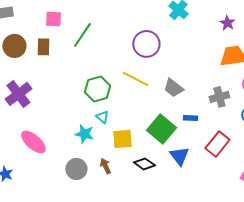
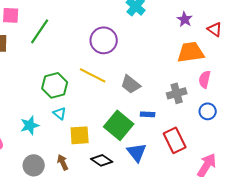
cyan star: (84, 134) -> (30, 125), moved, turned -30
red rectangle: (217, 144) -> (175, 140), turned -65

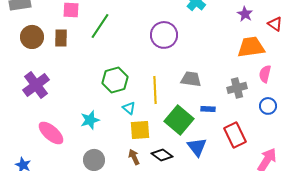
yellow line: (93, 75) -> (155, 90), moved, turned 60
gray trapezoid: (131, 84) -> (191, 79), turned 150
cyan triangle: (60, 113) -> (129, 108), moved
brown arrow: (63, 162) -> (134, 157), moved

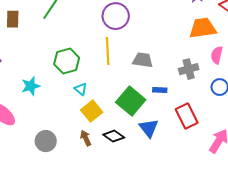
yellow line: (155, 90) -> (108, 51), moved
cyan star: (90, 120) -> (31, 86), moved
yellow square: (140, 130) -> (92, 111), turned -35

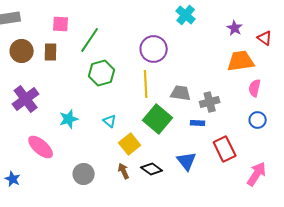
green hexagon: (67, 61) -> (102, 73), moved
gray cross: (189, 69) -> (210, 102), moved
cyan triangle: (81, 89) -> (110, 121), moved
green square: (131, 101) -> (158, 119), moved

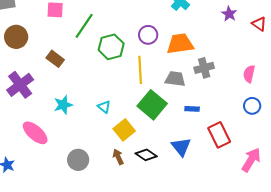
purple circle: (154, 49) -> (148, 35), size x0.7
brown rectangle: (51, 52) -> (55, 59), moved, turned -54
orange trapezoid: (241, 61) -> (180, 44), moved
green hexagon: (102, 73) -> (111, 47), moved
gray cross: (210, 102) -> (204, 68), moved

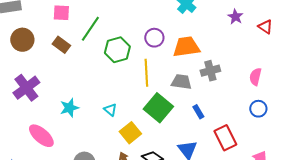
brown rectangle: (55, 59) -> (61, 45), moved
blue rectangle: (192, 109) -> (198, 112), turned 56

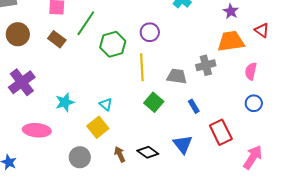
red triangle: (265, 27) -> (262, 30), moved
orange trapezoid: (186, 47) -> (231, 41), moved
green square: (158, 108) -> (154, 102), size x0.7
yellow square: (130, 133) -> (98, 127), moved
pink ellipse: (41, 136) -> (37, 130), turned -36

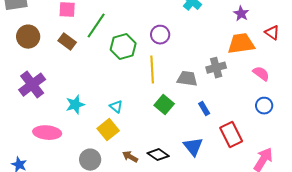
pink semicircle: (251, 71) -> (261, 74), turned 114
brown arrow: (120, 154) -> (130, 157), turned -35

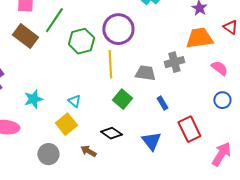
purple circle: (160, 35) -> (118, 29), size x1.6
brown rectangle: (67, 42) -> (25, 36), size x1.4
black diamond: (158, 155) -> (111, 133), moved

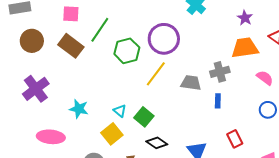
yellow line: (110, 64) -> (156, 74), turned 40
cyan star: (33, 99) -> (79, 109), turned 30
green square: (122, 99) -> (144, 117), moved
blue rectangle: (162, 103) -> (218, 101), moved, turned 32
red rectangle: (189, 129) -> (235, 139), size x0.7

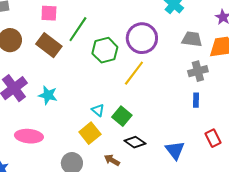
gray trapezoid: (191, 83) -> (192, 39), moved
cyan star: (79, 109) -> (48, 95), moved

